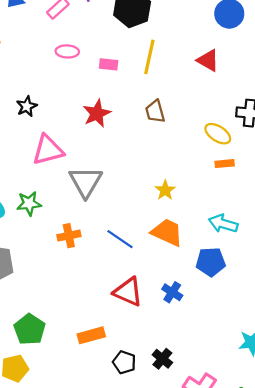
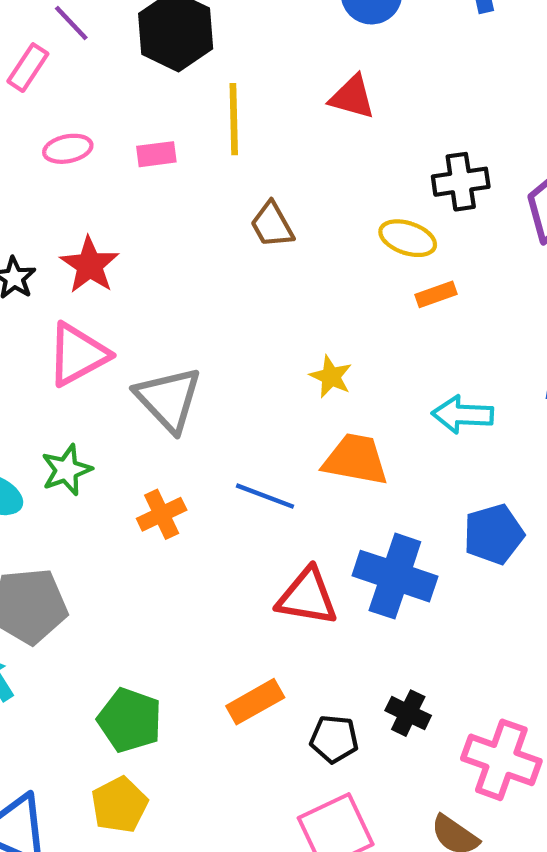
red star: (97, 113) -> (90, 265), moved
blue pentagon: (211, 262) -> (494, 534), moved
blue cross: (172, 292) -> (395, 576), size x1.8

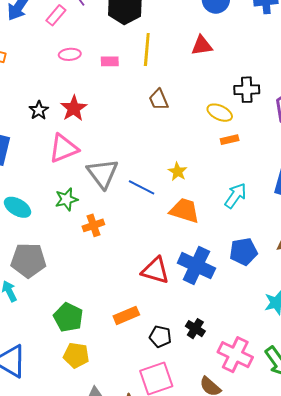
red triangle: (352, 97) -> (202, 46), turned -30
cyan arrow: (463, 415) -> (236, 196), turned 116
green star: (66, 470) -> (67, 199), moved
blue line: (265, 496) -> (142, 187), moved
yellow pentagon: (119, 805) -> (76, 355), moved, turned 30

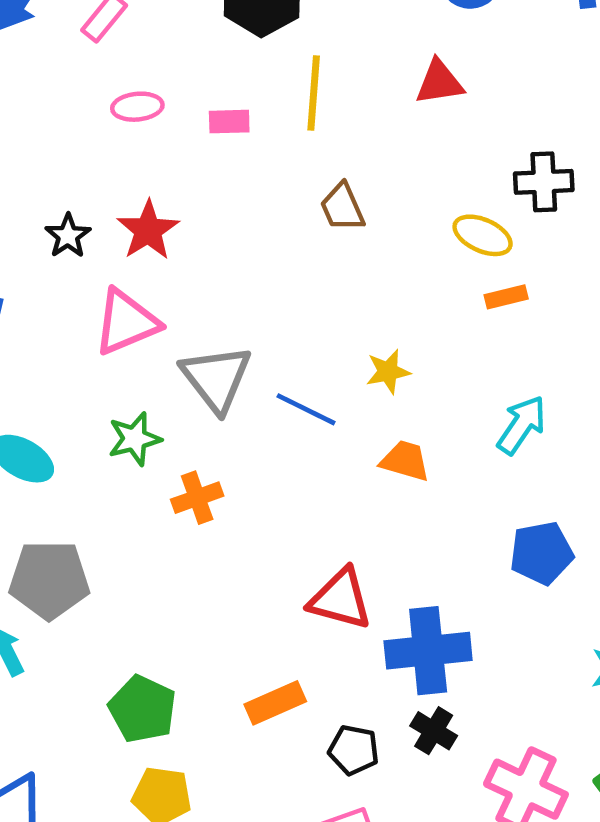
yellow star: (178, 172) -> (388, 372), turned 30
orange trapezoid: (184, 211) -> (405, 461), size x0.7
blue cross: (196, 266) -> (428, 651), moved, turned -30

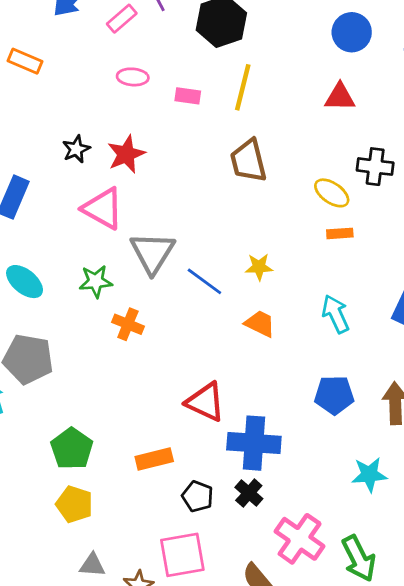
red triangle: (439, 82) -> (340, 97), moved
brown trapezoid: (342, 207) -> (248, 161), size x1.4
pink triangle: (126, 322) -> (103, 209), turned 42
cyan arrow: (522, 425) -> (336, 314), turned -69
orange cross: (197, 498) -> (128, 324), turned 32

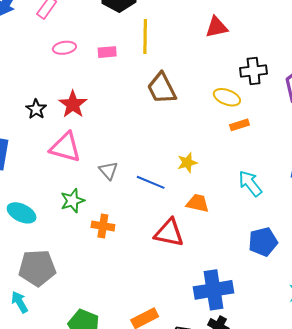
gray triangle: (152, 253) -> (108, 171), size x0.6
red triangle: (205, 402) -> (169, 233), moved

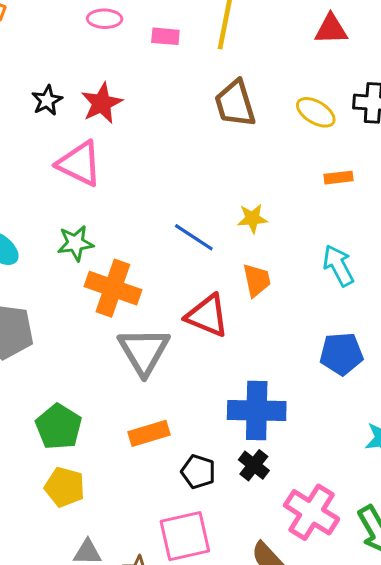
yellow ellipse: (227, 97) -> (316, 112), moved
gray triangle: (108, 171) -> (144, 351), moved, size x1.8
orange trapezoid: (198, 203) -> (257, 280), turned 55
orange cross: (103, 226) -> (113, 288), size x1.6

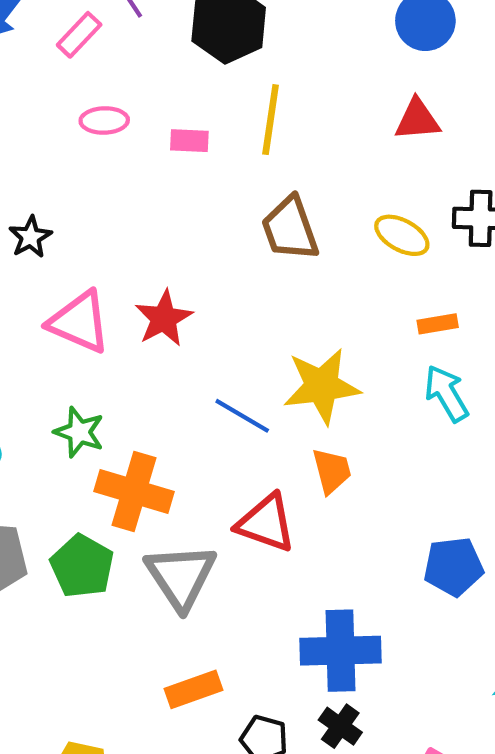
red star: (102, 103) -> (164, 318), moved
yellow star: (252, 218) -> (322, 386), size x1.8
green star: (75, 243) -> (79, 432), turned 30
cyan arrow: (338, 266) -> (446, 393), moved
green pentagon: (59, 427) -> (82, 566), moved

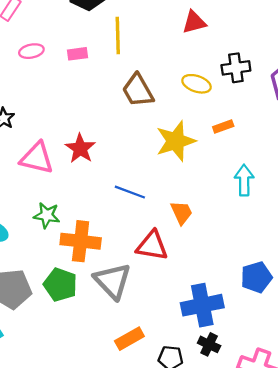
yellow star: (322, 386) -> (176, 141), moved
cyan arrow: (446, 393) -> (244, 180), moved, turned 40
blue pentagon: (453, 567) -> (256, 277), moved

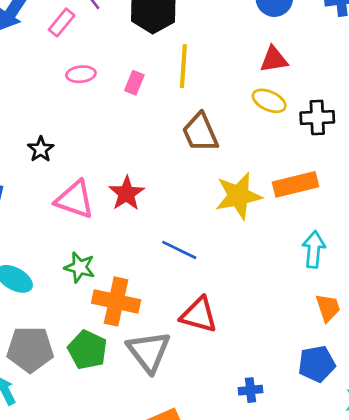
pink rectangle: (78, 54) -> (134, 83), turned -66
yellow ellipse: (197, 84) -> (269, 101), moved
orange rectangle: (223, 127) -> (296, 184), size x1.8
orange trapezoid: (181, 213) -> (328, 308), moved
blue cross: (202, 305) -> (250, 390), size x0.5

